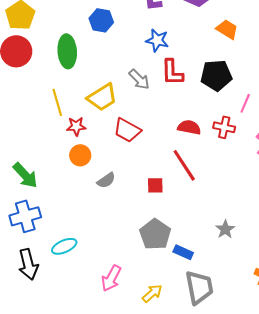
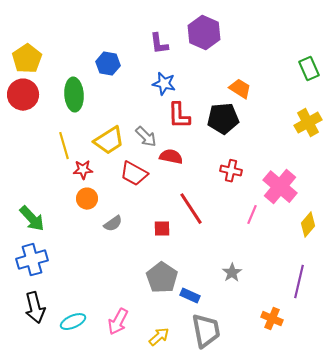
orange trapezoid: (227, 29) -> (240, 89), moved
gray arrow: (139, 79) -> (146, 137), moved
pink line: (245, 103) -> (252, 215), moved
red semicircle: (189, 127) -> (171, 157), moved
cyan ellipse: (64, 246) -> (73, 322), moved

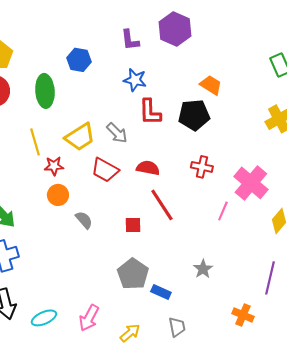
red semicircle: (171, 157) -> (148, 168), moved
gray semicircle: (113, 224) -> (84, 220), turned -96
gray trapezoid: (206, 331) -> (177, 327), size x0.6

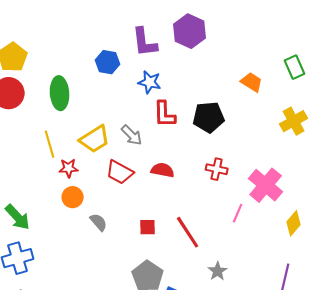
purple L-shape: (130, 40) -> (145, 42), size x1.4
blue hexagon: (79, 60) -> (108, 62), moved
orange trapezoid: (211, 85) -> (252, 82), moved
red line: (162, 205) -> (188, 232), moved

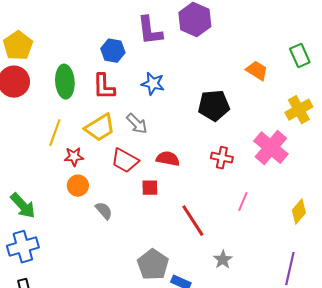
blue star: (150, 82) -> (153, 84), moved
red L-shape: (165, 114) -> (104, 87), moved
yellow line: (50, 144) -> (55, 133), turned 36
pink cross: (266, 185) -> (271, 148), moved
red square: (148, 227) -> (150, 188), moved

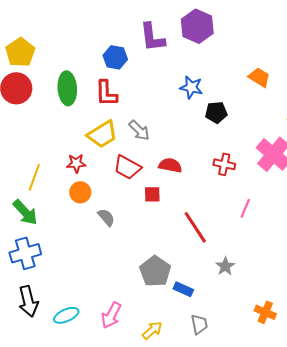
blue star: (153, 84) -> (191, 87), moved
black pentagon: (214, 106) -> (216, 112), size x0.7
yellow line: (55, 133) -> (34, 177), moved

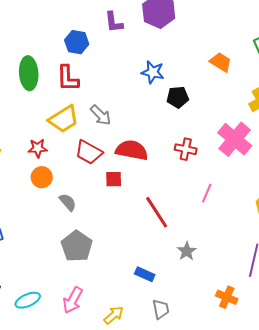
purple L-shape: (152, 37) -> (114, 22), size x0.7
red semicircle: (170, 165) -> (132, 150), size x1.4
gray pentagon: (155, 271) -> (77, 246), moved

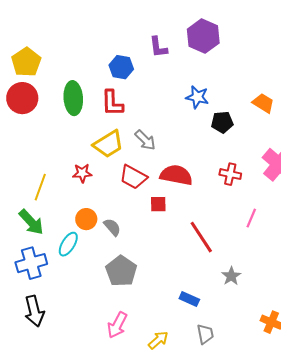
orange trapezoid: (221, 62) -> (263, 103), moved
orange circle: (42, 177) -> (86, 219), moved
cyan ellipse: (28, 300) -> (68, 244), moved, turned -35

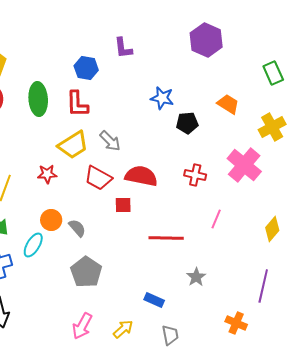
purple hexagon: (203, 36) -> (206, 40), moved
red line: (201, 237) -> (166, 238), turned -56
yellow arrow: (158, 340) -> (123, 329), moved

